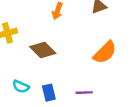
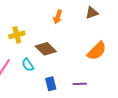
cyan semicircle: (21, 86) -> (28, 65), moved, turned 32

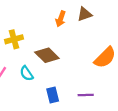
brown triangle: (92, 13) -> (85, 14), moved

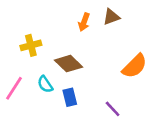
blue rectangle: (53, 95) -> (70, 97), moved
purple line: (86, 95) -> (113, 109), turned 49

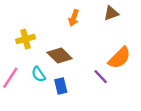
brown triangle: (111, 17) -> (111, 13), moved
purple line: (113, 109) -> (101, 77), moved

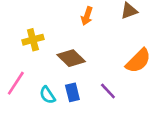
cyan semicircle: (38, 74) -> (47, 95), moved
purple line: (101, 77) -> (108, 91), moved

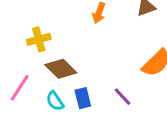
brown diamond: (71, 58) -> (61, 69), moved

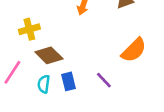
cyan semicircle: (55, 101) -> (44, 84), turned 42

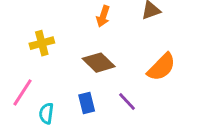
brown diamond: (49, 55) -> (99, 63), moved
cyan semicircle: (44, 84) -> (46, 113), moved

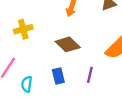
purple line: (127, 101) -> (90, 75), turned 56

